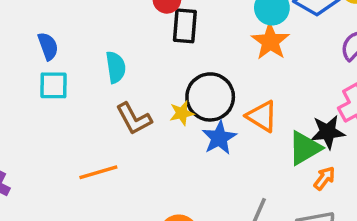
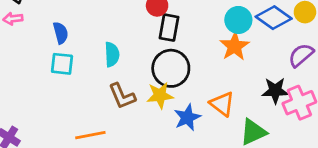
black circle: (210, 97) -> (171, 68), moved
yellow star: (182, 113) -> (160, 95), size x1.4
black star: (328, 132) -> (275, 91), moved

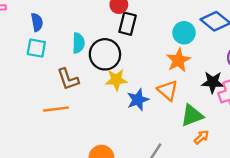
cyan circle: (238, 20) -> (184, 33), moved
orange star: (235, 46) -> (178, 60), moved
black circle: (171, 68) -> (105, 54), moved
brown L-shape: (122, 96) -> (68, 79), moved

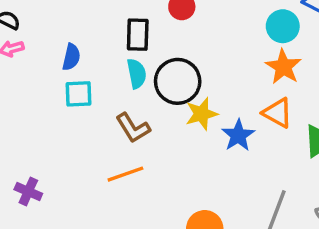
blue semicircle: (37, 22) -> (71, 57), turned 36
black rectangle: (128, 24) -> (138, 35), moved

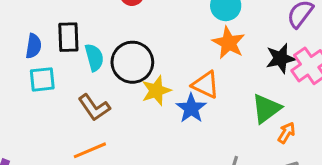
black rectangle: (138, 35) -> (68, 37), moved
orange triangle: (278, 113) -> (206, 85), moved

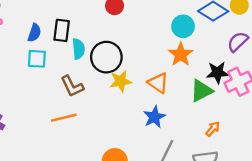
blue star: (191, 108) -> (154, 117), moved
green triangle: (266, 109) -> (201, 91), moved

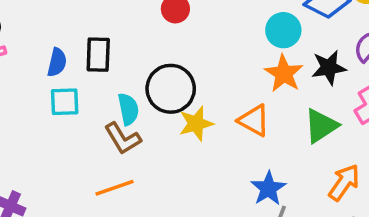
cyan semicircle: (78, 49) -> (128, 109), moved
black star: (218, 73) -> (329, 68), moved
blue star: (154, 117) -> (268, 188), moved
orange arrow: (213, 129) -> (344, 183), size x1.5

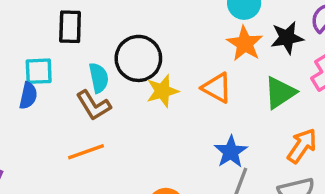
blue semicircle: (57, 62) -> (28, 96), moved

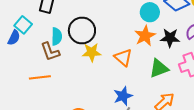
cyan square: (39, 71) -> (23, 25), turned 30

